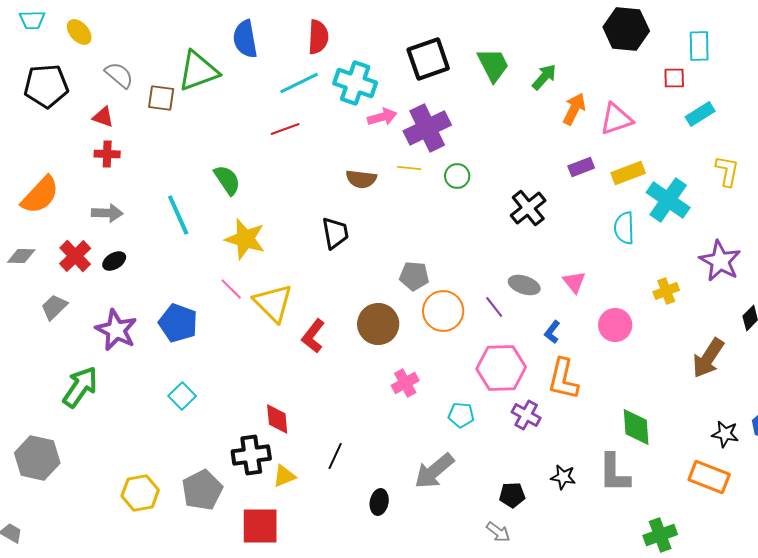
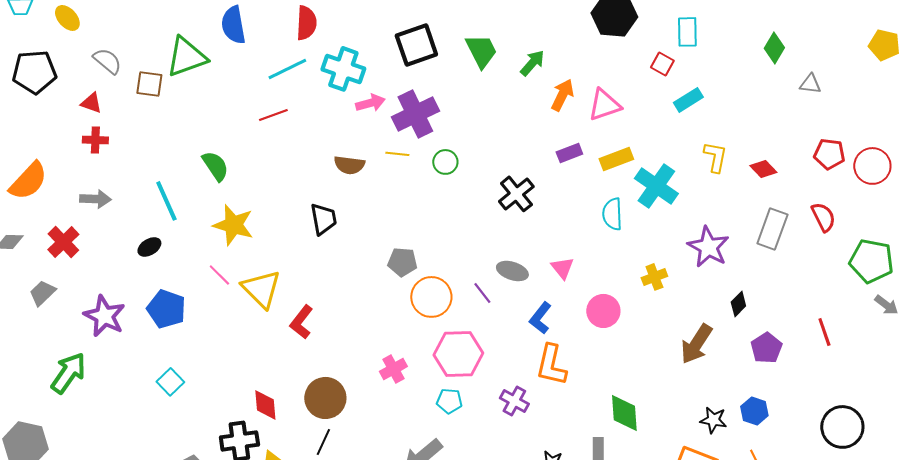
red square: (674, 78) -> (662, 64), turned 30
black ellipse: (114, 261) -> (149, 247), moved
brown circle: (378, 324) -> (325, 398), moved
blue L-shape: (552, 332) -> (540, 318), size x1.4
pink hexagon: (501, 368) -> (458, 354), moved

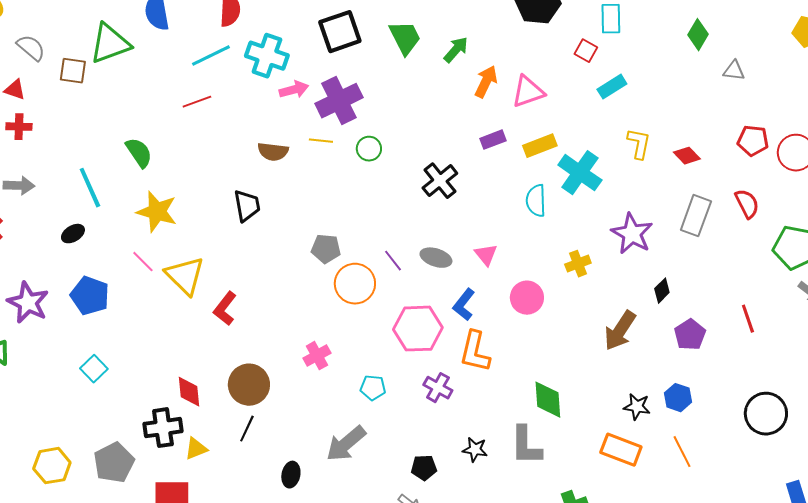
purple line: (482, 293) -> (393, 261), moved
pink hexagon: (458, 354) -> (418, 329), moved

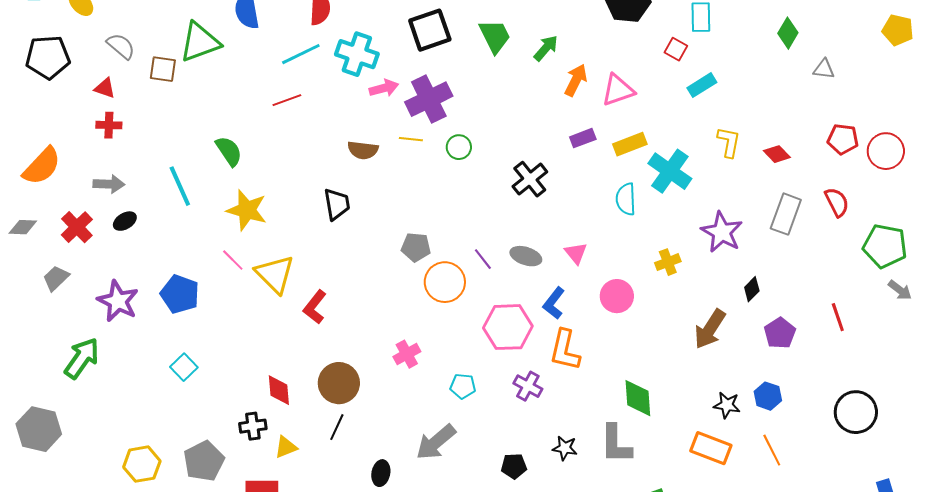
black ellipse: (73, 234) -> (125, 221), moved
black cross: (163, 428) -> (253, 426), size x0.7

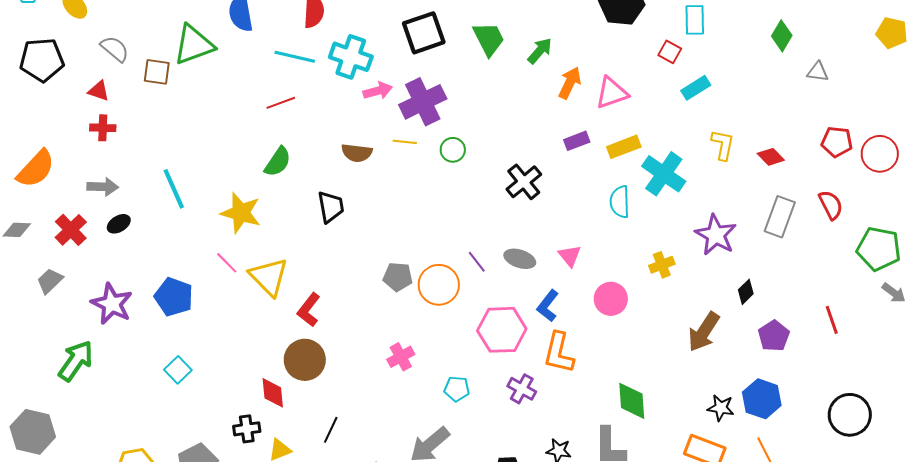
cyan line: (301, 54) -> (295, 57), turned 39
green semicircle: (229, 151) -> (278, 162), moved, turned 68
gray pentagon: (416, 247) -> (398, 277), moved
brown circle: (339, 383) -> (305, 360), moved
blue hexagon: (768, 396) -> (762, 399), size x1.4

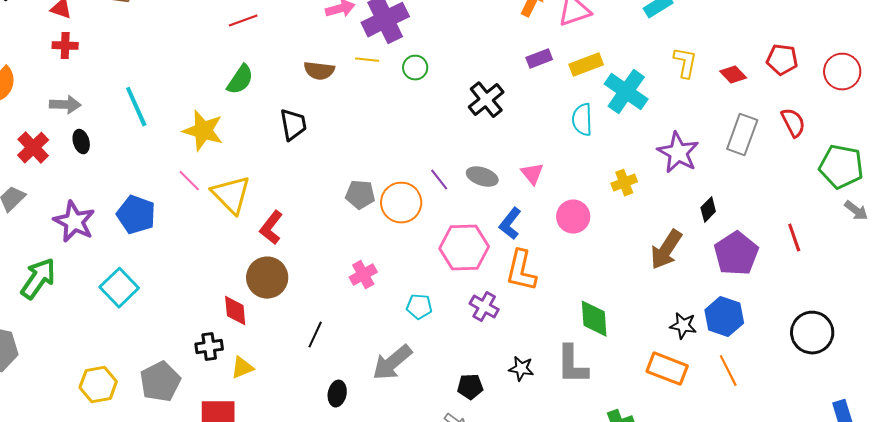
red pentagon: (837, 142) -> (782, 60), moved
black ellipse: (119, 224) -> (81, 142), turned -75
purple pentagon: (774, 336) -> (736, 254), size x1.4
cyan square: (178, 370) -> (119, 288), moved, size x1.4
black line: (331, 430) -> (315, 335), moved

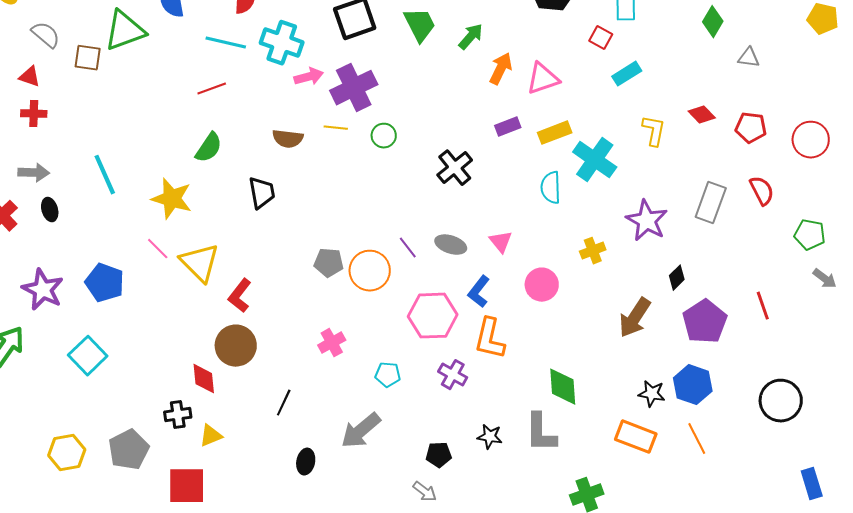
red diamond: (733, 75) -> (702, 115), moved
green pentagon: (841, 167) -> (810, 235), size x0.7

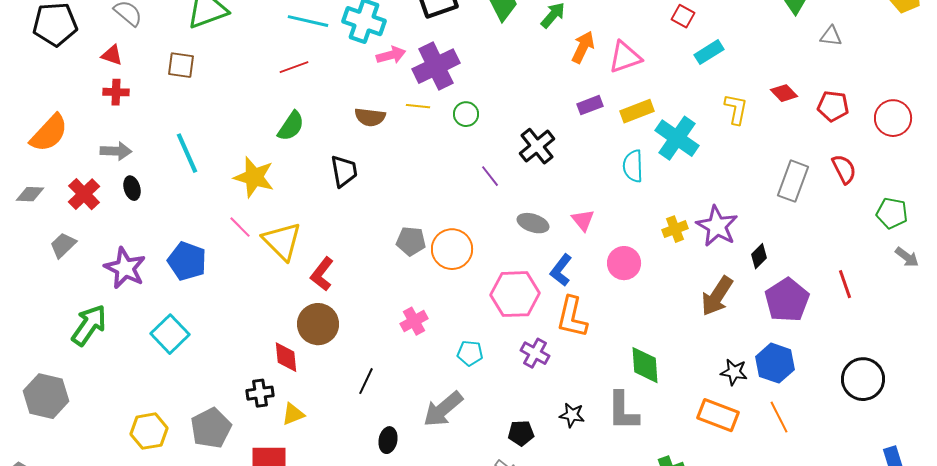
brown square: (88, 58) -> (181, 65), moved
purple star: (647, 221) -> (717, 226), moved
purple line: (408, 248) -> (490, 176), moved

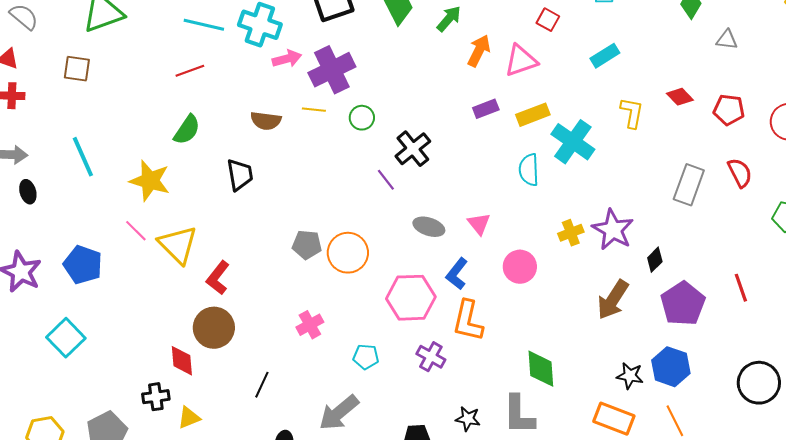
red square: (683, 16) -> (548, 20), moved
black cross: (537, 146) -> (413, 149), moved

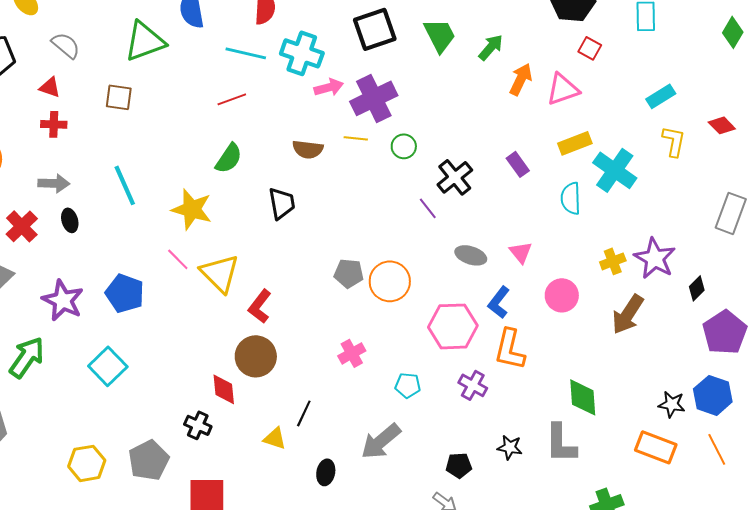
cyan rectangle: (605, 56) -> (661, 96), moved
purple rectangle: (486, 109) -> (518, 164), moved, turned 75
brown arrow: (613, 300) -> (628, 314), moved
black cross: (156, 397) -> (198, 425), turned 32
yellow triangle: (189, 418) -> (275, 438), moved, turned 40

